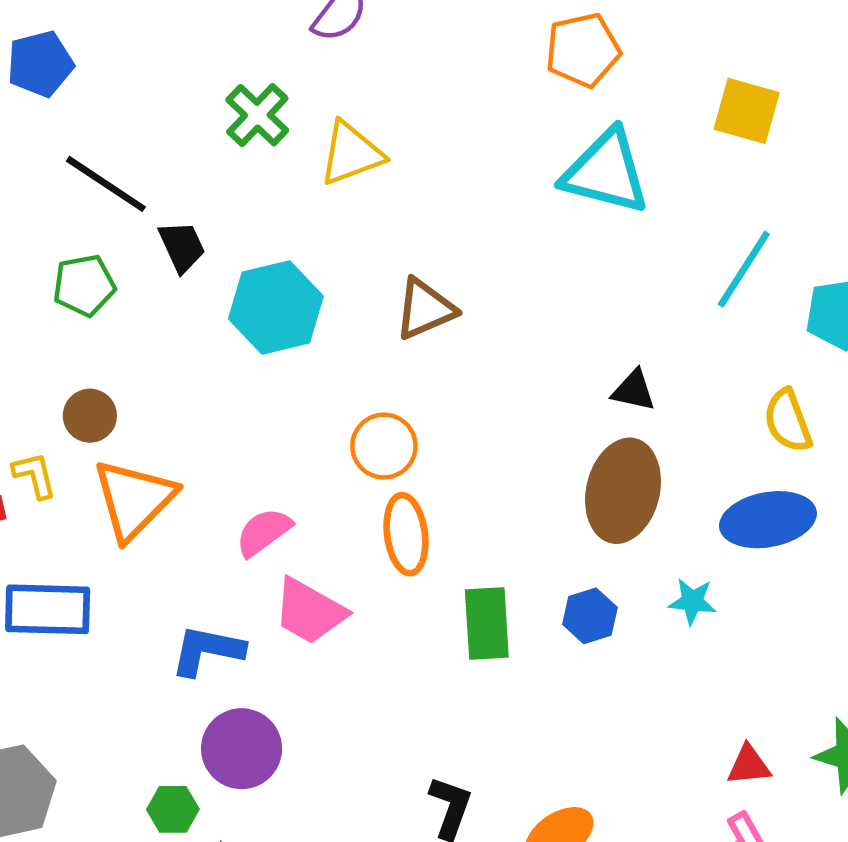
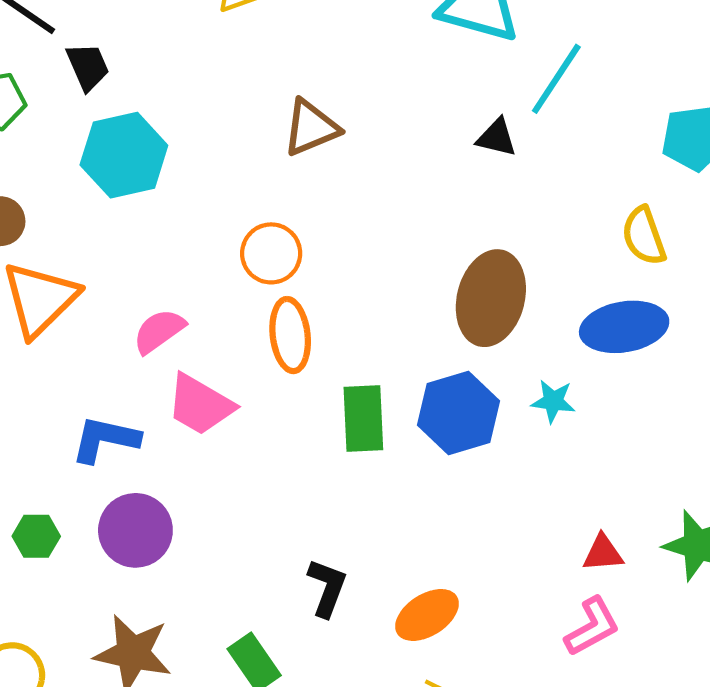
cyan line: (744, 269) -> (556, 79), moved
cyan hexagon: (276, 307) -> (124, 155), moved
black triangle: (634, 390) -> (497, 138), moved
blue hexagon: (590, 616) -> (459, 413), size x1.6
green hexagon: (173, 809) -> (36, 536), moved

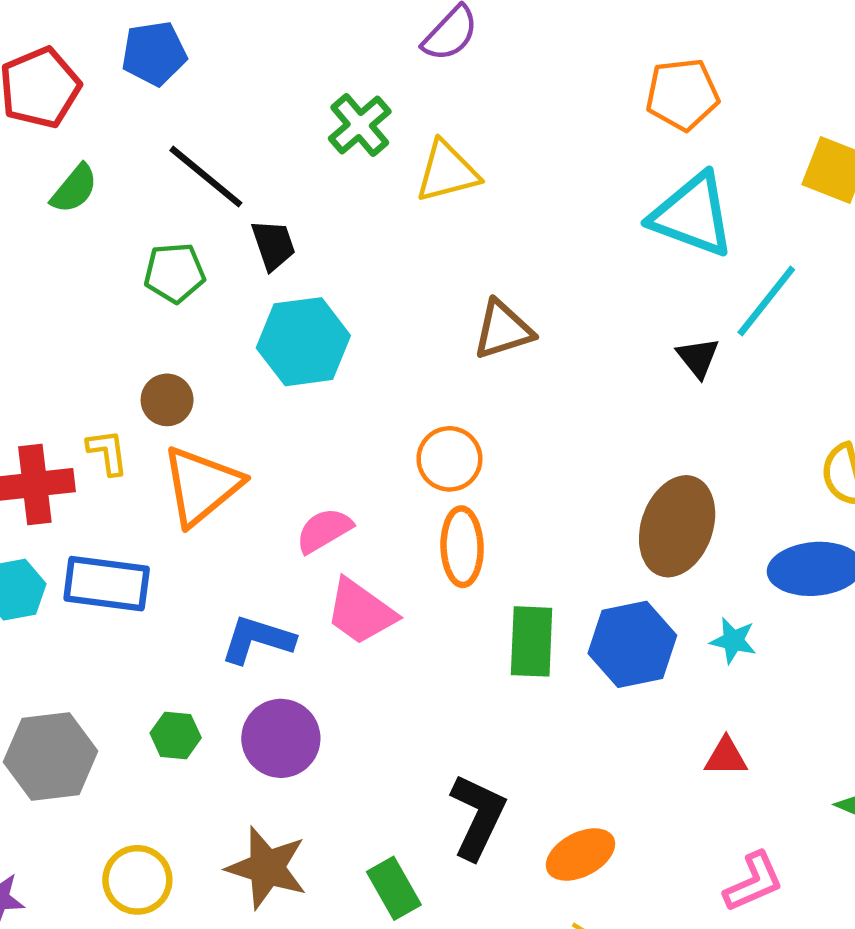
black triangle: (497, 138) -> (698, 358), turned 33
red triangle: (603, 553) -> (726, 757), moved
black L-shape: (327, 588) -> (478, 817), size x1.4

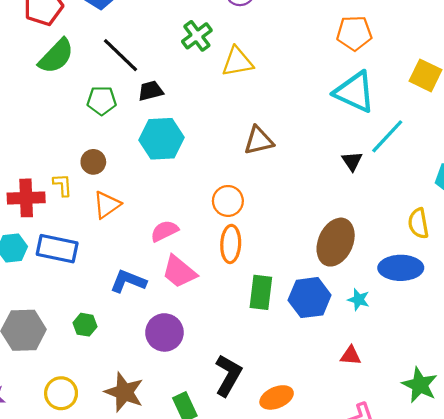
green semicircle: (74, 189) -> (56, 56), size x1.5
black trapezoid: (273, 245) -> (151, 91), turned -90
orange triangle: (202, 486) -> (107, 205), size x0.7
purple circle: (281, 738) -> (164, 332), moved

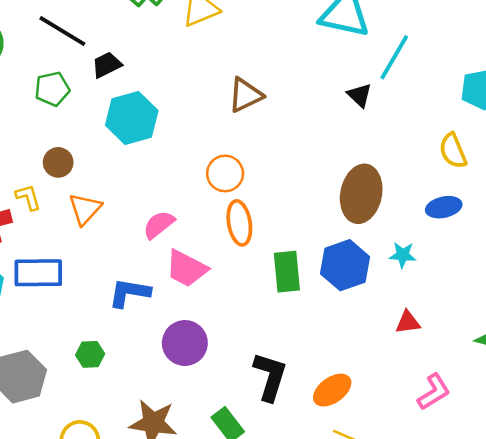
blue ellipse: (401, 268) -> (444, 207), size x0.7

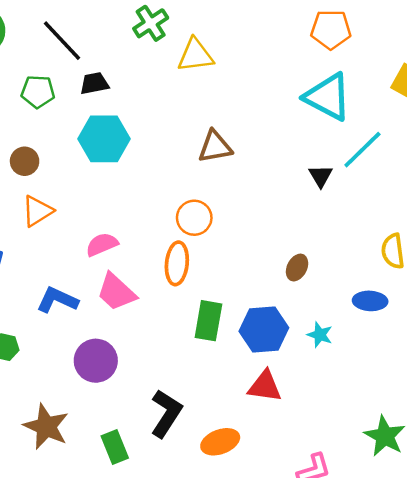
orange circle: (225, 173) -> (194, 218), moved
brown ellipse: (361, 194) -> (297, 268), size x0.5
red triangle: (408, 322) -> (265, 386), moved, size x1.4

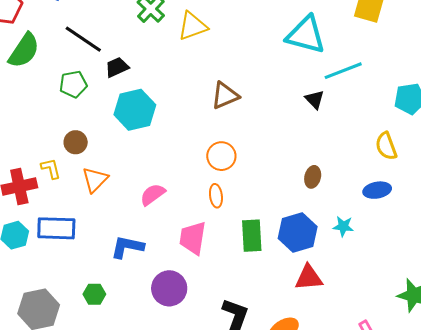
cyan line: (362, 150) -> (343, 71), turned 36
orange ellipse: (177, 263) -> (216, 196), size x0.7
pink trapezoid: (116, 292) -> (193, 238), moved, turned 69

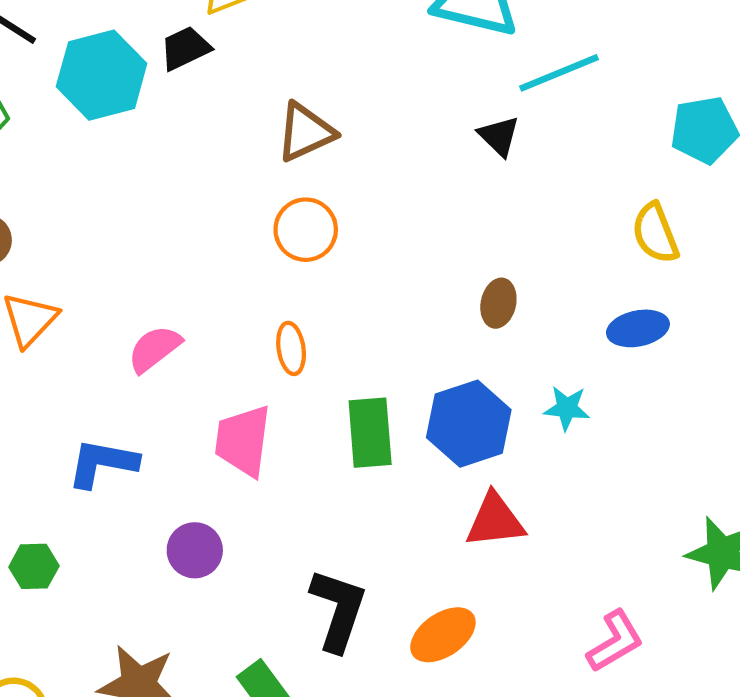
black trapezoid: (117, 67) -> (185, 48), moved
cyan hexagon: (135, 110) -> (102, 75), moved
orange circle: (221, 156) -> (306, 230), moved
purple circle: (169, 288) -> (195, 550), size x0.7

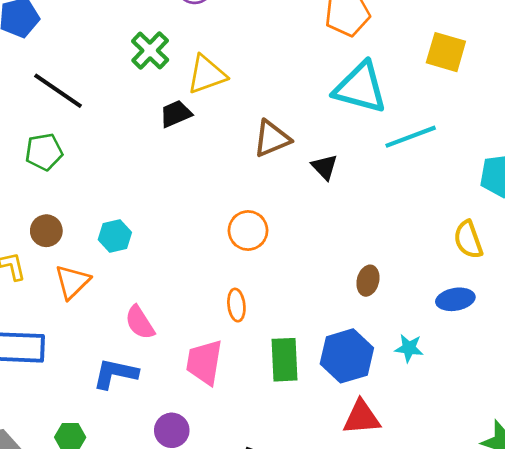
cyan hexagon: (102, 75) -> (115, 236), moved, size x0.6
brown triangle: (305, 132) -> (272, 139), moved
black triangle: (499, 136) -> (325, 167), moved
pink semicircle: (154, 349) -> (140, 323), moved, turned -87

